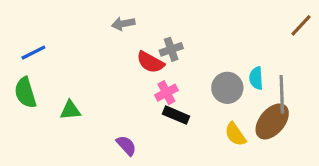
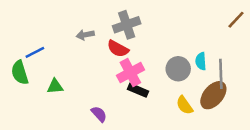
gray arrow: (123, 24) -> (85, 35), moved
gray cross: (171, 49) -> (127, 25), moved, size x1.5
blue line: (33, 53) -> (35, 52), moved
pink cross: (166, 93) -> (130, 73), size x1.5

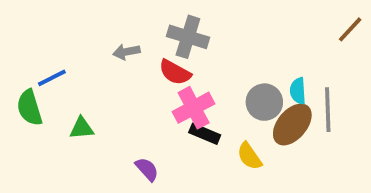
gray cross: (127, 25) -> (188, 37), turned 36
brown ellipse: (213, 95) -> (292, 124), moved
yellow semicircle: (184, 105) -> (249, 156), moved

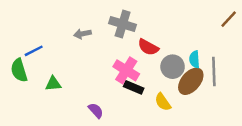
red semicircle: (175, 72) -> (148, 47), moved
pink cross: (194, 108) -> (126, 70), turned -30

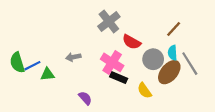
brown line: (229, 19) -> (174, 29), moved
gray cross: (123, 24) -> (109, 21), turned 35
gray arrow: (82, 34) -> (73, 57), moved
blue line: (34, 51) -> (32, 66), moved
gray line: (214, 72) -> (190, 64), turned -30

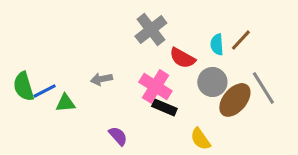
cyan semicircle: (173, 53) -> (217, 45), moved
yellow semicircle: (144, 91) -> (200, 139), moved

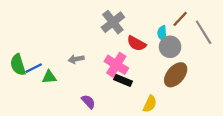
brown line: (241, 40) -> (180, 19), moved
gray circle: (212, 82) -> (170, 47), moved
gray line: (263, 88) -> (204, 32), moved
yellow semicircle: (200, 139) -> (150, 104), turned -120

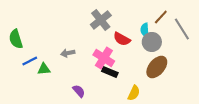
green semicircle: (18, 65) -> (16, 39), moved

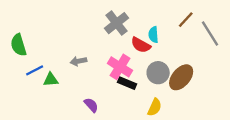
cyan semicircle: (145, 30) -> (153, 35), moved
gray circle: (152, 42) -> (158, 73), moved

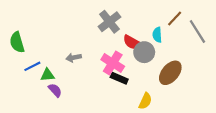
cyan semicircle: (153, 35) -> (157, 35), moved
gray circle: (158, 73) -> (144, 52), moved
purple semicircle: (91, 105) -> (55, 90), moved

